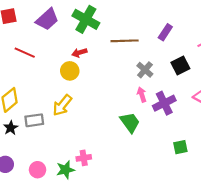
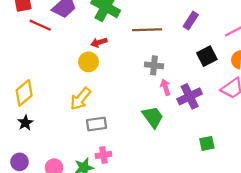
red line: (25, 53) -> (40, 25), moved
gray cross: (145, 70) -> (154, 65), moved, turned -35
gray rectangle: (34, 120) -> (97, 124), moved

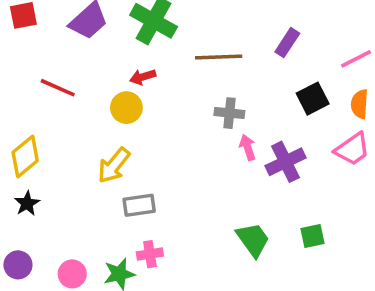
red line: (40, 25) -> (58, 88), moved
green trapezoid: (153, 117) -> (253, 240), moved

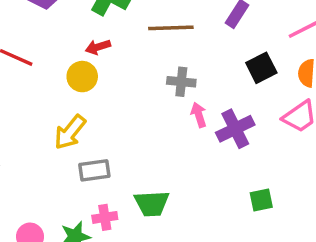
green trapezoid: (253, 240) -> (152, 204), moved, turned 123

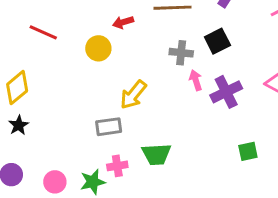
red arrow: (98, 47) -> (123, 22), moved
black square: (261, 68) -> (217, 41), moved
yellow arrow: (70, 132) -> (133, 95), moved

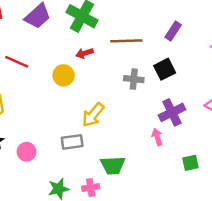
pink arrow: (196, 80) -> (157, 137), moved
pink cross: (117, 166) -> (91, 188), moved
pink circle: (55, 182) -> (27, 152), moved

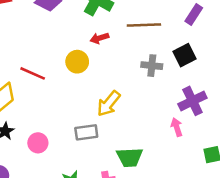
red line: (17, 62) -> (33, 73), moved

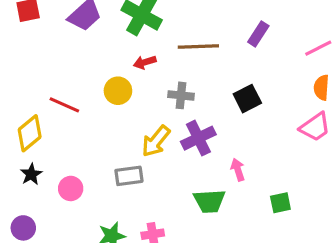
black square: (185, 55) -> (247, 99), moved
gray cross: (152, 66) -> (181, 95), moved
purple cross: (192, 101) -> (198, 138), moved
green trapezoid: (130, 157) -> (209, 201), moved

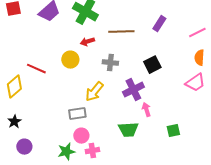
purple cross: (198, 138) -> (133, 90), moved
black star: (31, 174) -> (14, 122), moved
pink circle: (71, 188) -> (81, 136), moved
purple circle: (23, 228) -> (24, 147), moved

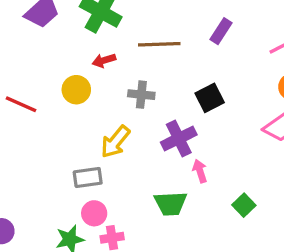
green square: (173, 131) -> (244, 205), turned -32

